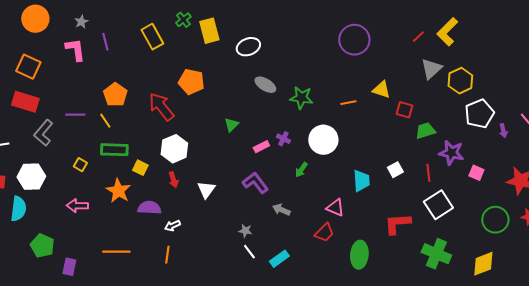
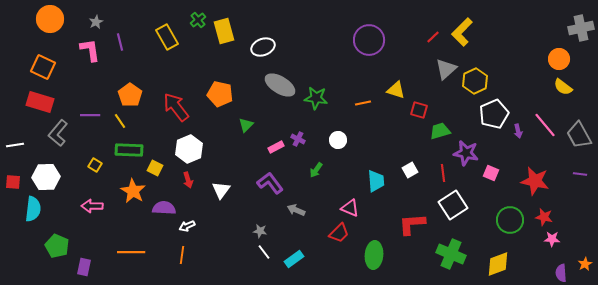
orange pentagon: (191, 82) -> (220, 94), moved
gray ellipse: (265, 85) -> (280, 85), size x1.4
white circle: (323, 140) -> (338, 140), size x0.6

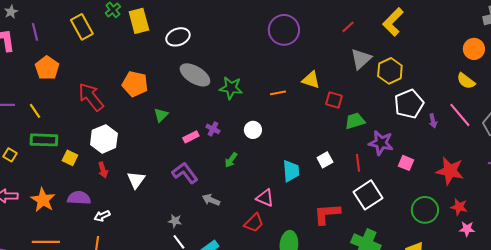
yellow L-shape: (462, 32) -> (393, 22), moved
yellow semicircle: (563, 87) -> (466, 81), moved
orange pentagon: (130, 95) -> (47, 68), moved
orange star: (133, 191) -> (43, 200), moved

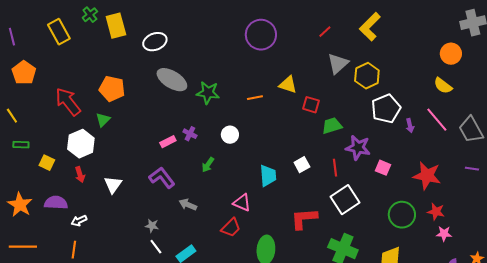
green triangle: (161, 115) -> (103, 120), moved
green rectangle: (44, 140) -> (21, 145), size x0.6

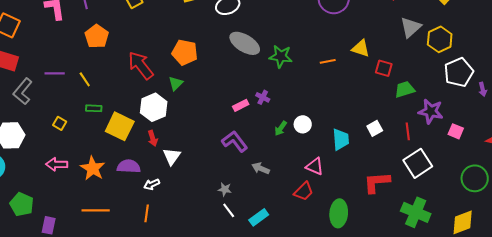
white circle: (230, 135) -> (303, 124), moved
yellow square: (47, 163) -> (120, 126), size x1.8
white triangle: (113, 185) -> (172, 156), moved

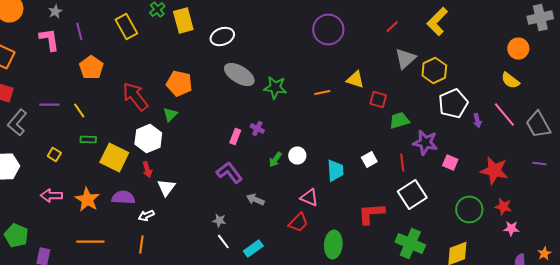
pink rectangle: (241, 105) -> (235, 136), turned -42

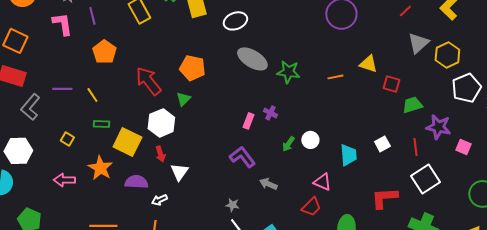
orange star: (87, 200) -> (100, 168), moved

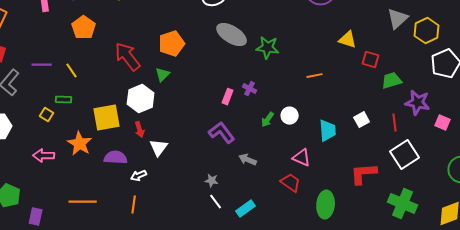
orange pentagon: (192, 68) -> (172, 44), turned -30
orange line: (335, 77) -> (315, 76), moved
green rectangle: (101, 124) -> (64, 100), moved
yellow square: (127, 142) -> (107, 118), turned -36
red trapezoid: (311, 207) -> (291, 183), turned -100

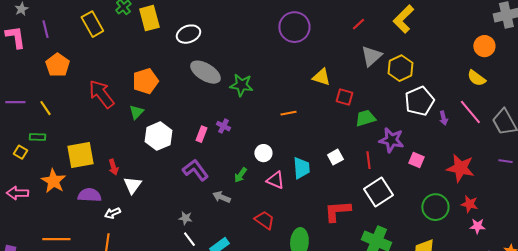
white hexagon: (141, 99) -> (158, 136), moved
green arrow: (268, 120) -> (240, 175), moved
pink triangle: (302, 158) -> (275, 180), moved

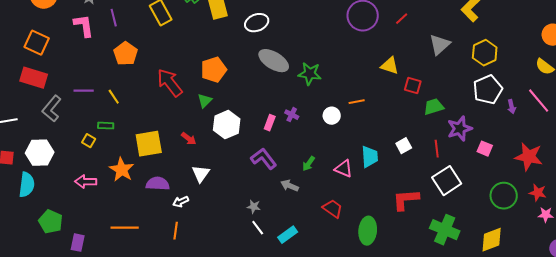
red line: (358, 24) -> (402, 19), moved
yellow hexagon: (400, 68) -> (485, 53), moved
purple star: (391, 140) -> (460, 129), turned -30
white circle: (263, 153) -> (332, 116), moved
red arrow: (113, 167) -> (189, 139), moved, turned -35

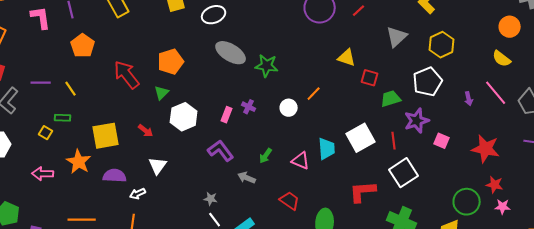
white pentagon: (488, 90) -> (428, 82), moved
orange line: (357, 102) -> (314, 94), turned -35
white square: (404, 146) -> (361, 138), size x1.8
green circle: (504, 196) -> (467, 202), moved

